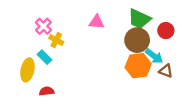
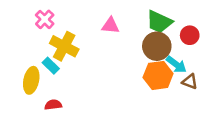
pink cross: (43, 26) -> (45, 19), moved
yellow cross: (56, 40) -> (64, 46), size x1.6

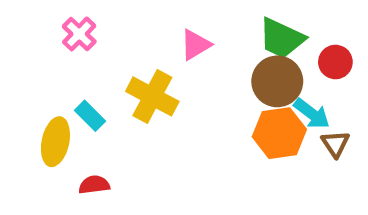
pink triangle: (110, 25) -> (195, 45), turned -36
yellow cross: (64, 46) -> (152, 96), moved
brown triangle: (190, 82) -> (335, 144), turned 35

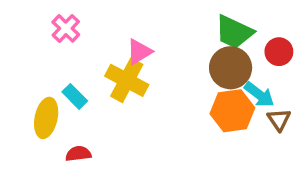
pink triangle: (195, 45) -> (139, 52), moved

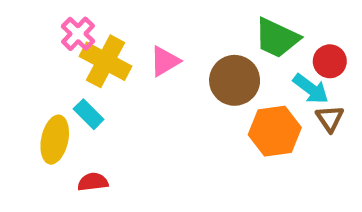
brown circle: (231, 68) -> (235, 80), moved
yellow cross: (127, 80) -> (105, 61), moved
cyan arrow: (259, 95) -> (311, 89), moved
brown triangle: (279, 120) -> (330, 118), moved

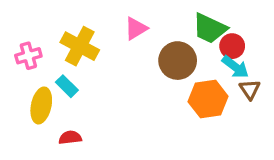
pink cross: (78, 34) -> (28, 56), moved, turned 30
pink triangle: (165, 61) -> (136, 28), moved
red circle: (330, 61) -> (232, 46), moved

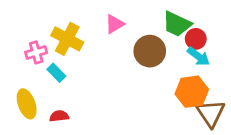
pink cross: (28, 56) -> (36, 52), moved
brown triangle: (250, 89) -> (211, 113), moved, size x1.6
orange hexagon: (208, 99) -> (192, 92), moved
yellow ellipse: (41, 105) -> (27, 104), moved, turned -32

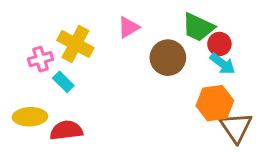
yellow ellipse: (27, 104) -> (30, 117), turned -72
red semicircle: (59, 116) -> (66, 130), size x1.5

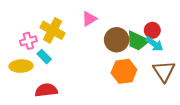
green trapezoid: (198, 27) -> (138, 41), moved
orange hexagon: (215, 103) -> (124, 71), moved
yellow ellipse: (30, 117) -> (21, 66), moved
brown triangle: (236, 127) -> (164, 71), moved

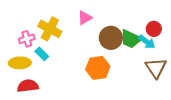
red circle: (152, 30) -> (154, 29), moved
orange hexagon: (124, 71) -> (98, 68), moved
red semicircle: (46, 90) -> (28, 86), moved

